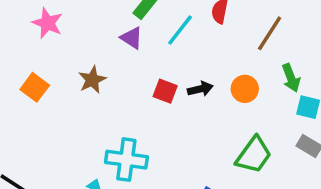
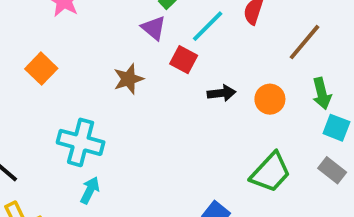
brown star: (92, 80) -> (128, 79), moved
red square: (165, 91) -> (184, 60), moved
cyan cross: (126, 160) -> (81, 142), moved

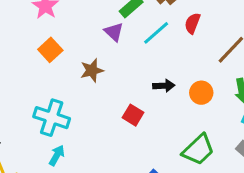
red square: (184, 60) -> (133, 115), moved
orange square: (41, 69) -> (50, 50), moved

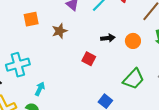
orange square: (50, 50) -> (31, 19), turned 35
cyan cross: (52, 118) -> (18, 65), moved, turned -30

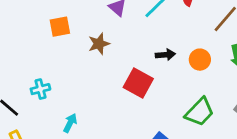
red square: (89, 59) -> (138, 83), size x1.5
cyan cross: (18, 65) -> (40, 89), size x0.6

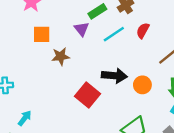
orange square: (60, 27) -> (42, 34), moved
black arrow: (165, 55) -> (114, 76), size x1.5

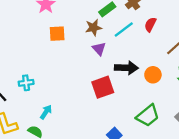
purple triangle: (82, 29) -> (99, 49), moved
brown star: (61, 56) -> (94, 28), moved
red square: (88, 95) -> (103, 87), turned 35

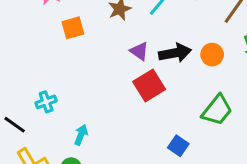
purple triangle: (99, 49) -> (139, 51), moved

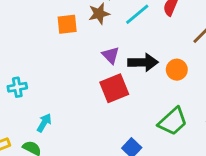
orange square: (73, 28) -> (67, 24), moved

